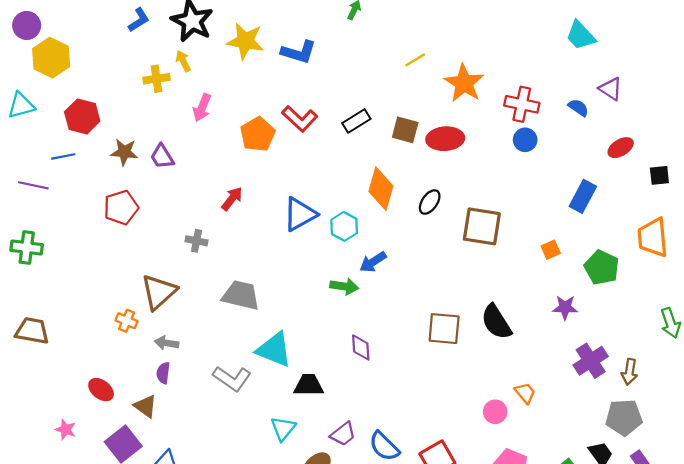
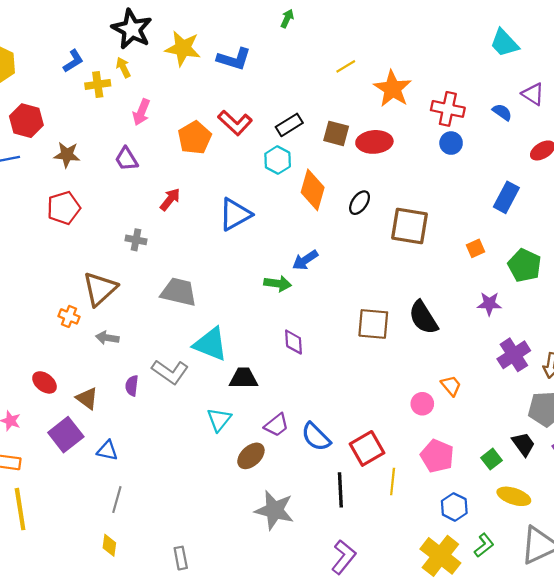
blue L-shape: (139, 20) -> (73, 61), moved
purple trapezoid: (162, 156) -> (126, 159), moved
cyan hexagon: (344, 226) -> (278, 160), moved
purple semicircle: (163, 373) -> (132, 386), moved

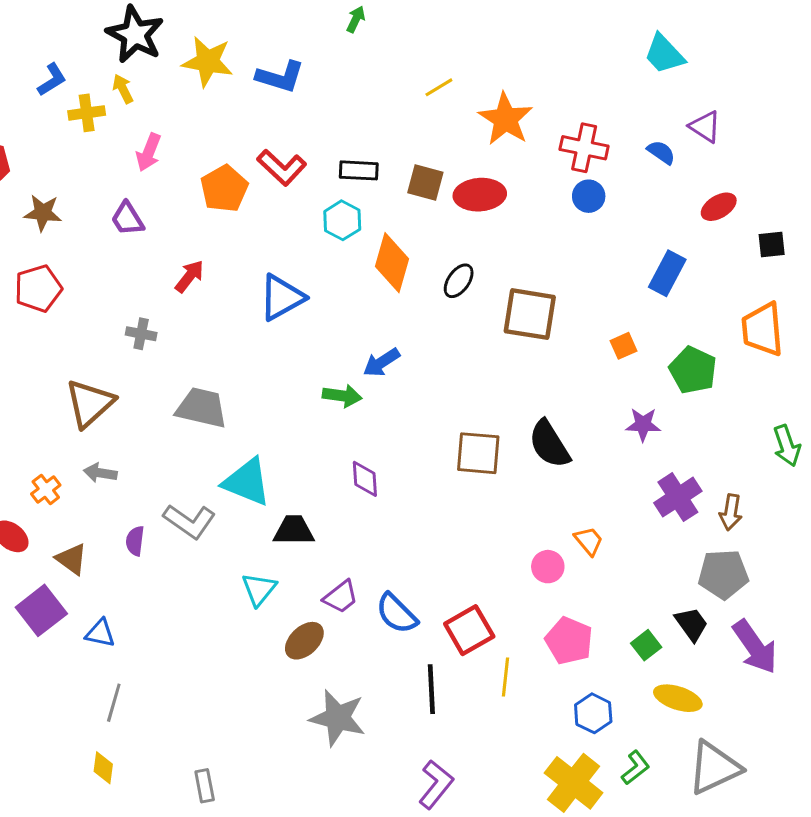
black rectangle: (289, 125) -> (359, 170), turned 35
orange cross: (69, 316) -> (46, 489), moved, turned 30

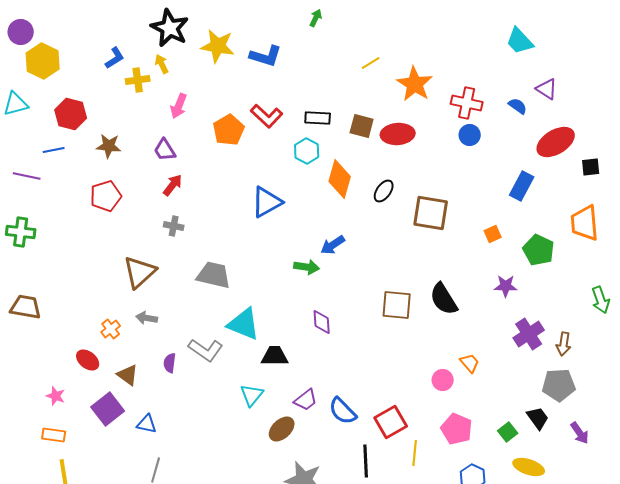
red ellipse: (719, 207) -> (556, 142), size x1.6
red arrow: (189, 276) -> (173, 185), moved
purple arrow: (755, 647) -> (580, 433), size x0.6

